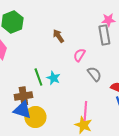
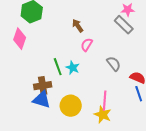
gray rectangle: (104, 35) -> (124, 25), turned -36
pink semicircle: (79, 55) -> (87, 45), moved
yellow circle: (35, 117) -> (71, 106), moved

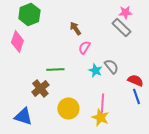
green line: (58, 67) -> (55, 69), turned -72
cyan star: (73, 68) -> (95, 70), moved
brown cross: (43, 86) -> (40, 88), turned -30
blue triangle: (42, 100) -> (23, 116), moved

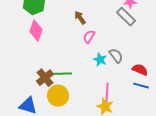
pink diamond: (17, 41) -> (36, 31), moved
green line: (55, 69) -> (63, 74), moved
blue line: (136, 96) -> (141, 86), turned -56
yellow circle: (68, 108) -> (58, 96), moved

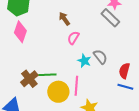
red semicircle: (140, 70) -> (124, 71), turned -98
pink line: (107, 93) -> (76, 86), moved
yellow circle: (58, 96) -> (58, 92), moved

